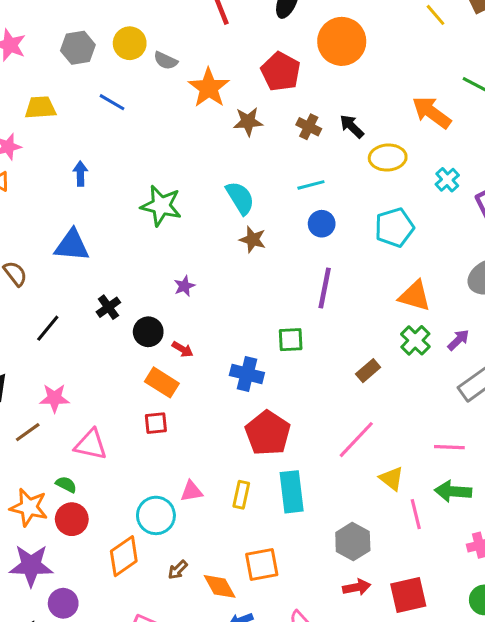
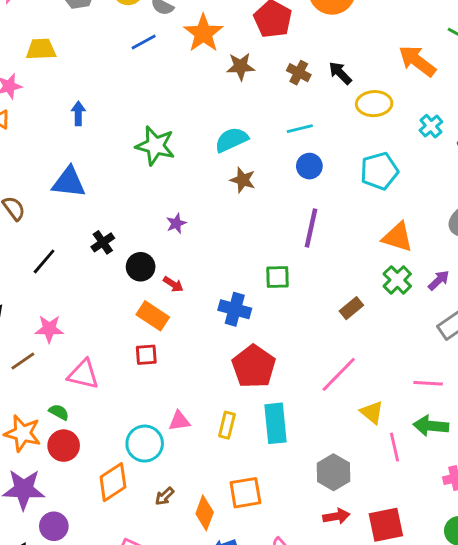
blue line: (112, 102) -> (144, 42), moved, turned -60
cyan semicircle: (240, 198) -> (231, 140), turned -84
orange diamond: (220, 586) -> (205, 513), turned 48

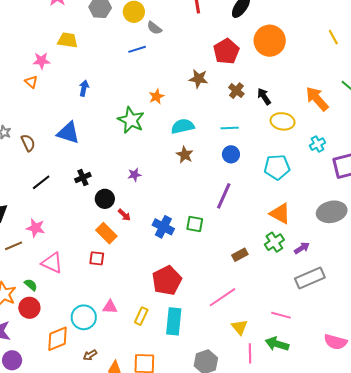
orange star: (203, 33) -> (156, 97), moved, size x0.6
blue cross: (235, 309) -> (163, 227), moved

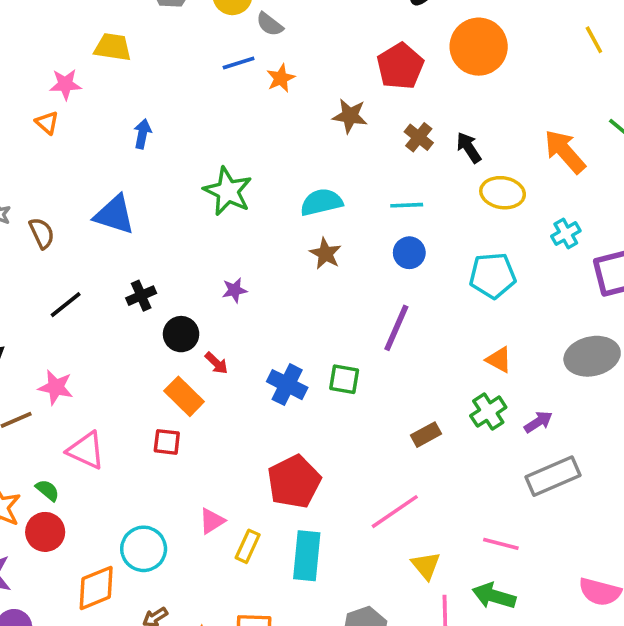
orange star: (156, 97) -> (281, 78), moved
orange triangle: (280, 214) -> (499, 360), size x0.7
pink triangle: (110, 307) -> (212, 521), moved, turned -35

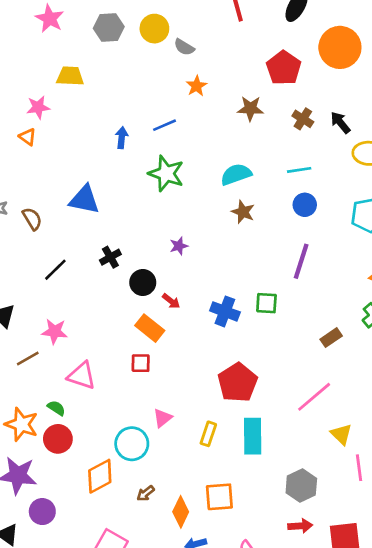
blue line: (239, 63) -> (165, 125), moved
blue arrow: (142, 134) -> (122, 138), moved
pink triangle: (212, 521) -> (163, 418), moved

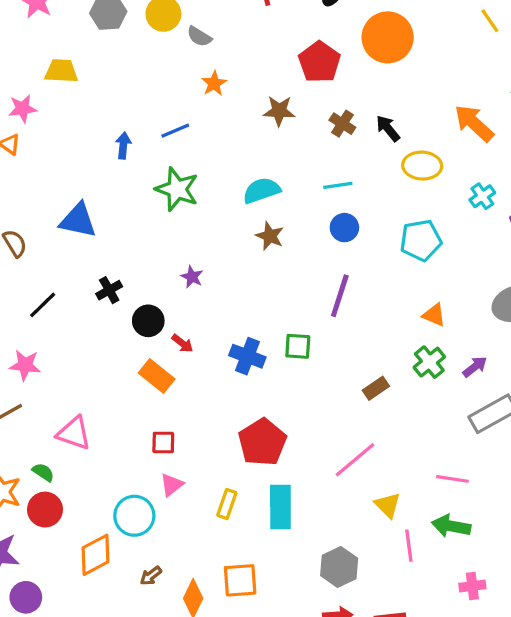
purple star: (179, 246) -> (192, 277), turned -30
pink star: (54, 331) -> (25, 365), moved
red square: (141, 363) -> (163, 443), moved

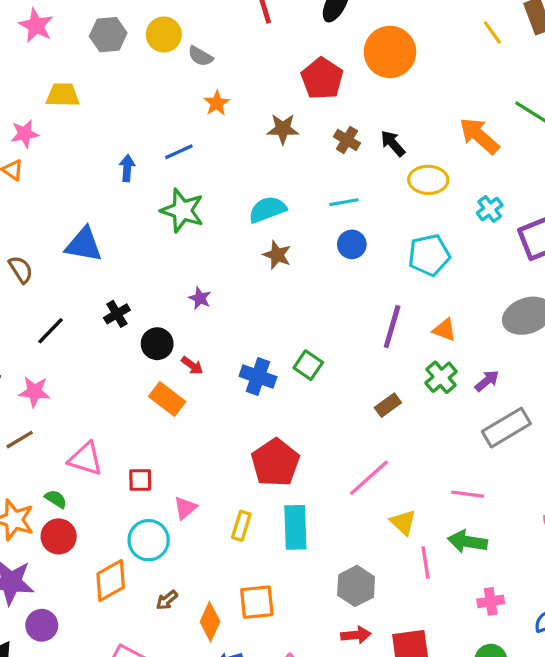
purple line: (340, 296) -> (392, 327), moved
green square: (298, 346) -> (308, 365), turned 32
red square: (163, 443) -> (140, 480), moved

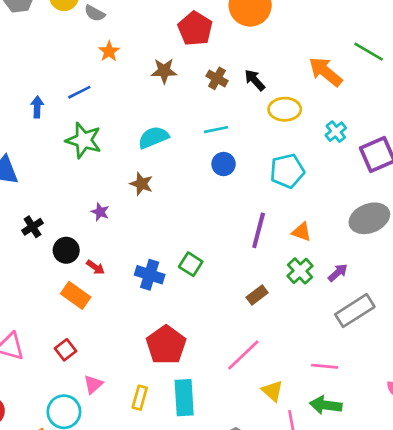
brown star: (277, 255) -> (141, 184), moved
red square: (140, 480) -> (66, 350), moved, turned -35

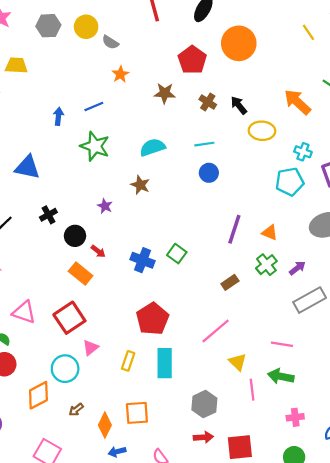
cyan cross: (336, 132) -> (303, 152), turned -35
cyan pentagon: (287, 171) -> (290, 182), moved
red square: (66, 350) -> (69, 318), size x1.8

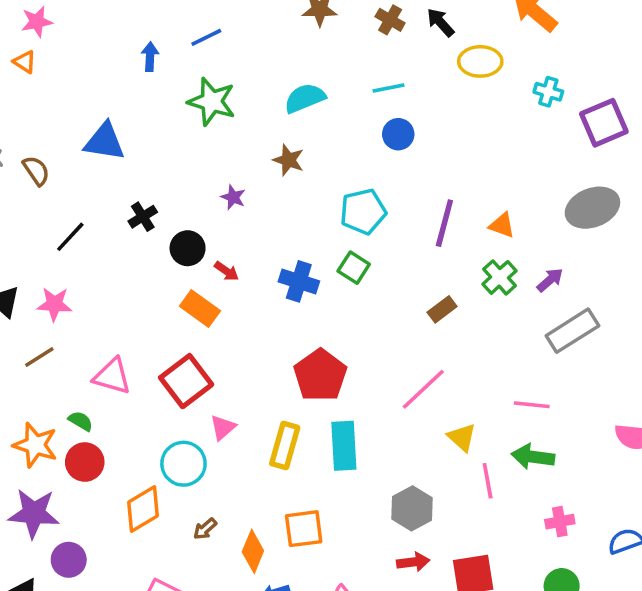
cyan pentagon: (290, 182) -> (363, 211), moved
yellow rectangle: (128, 361) -> (285, 445), size x1.4

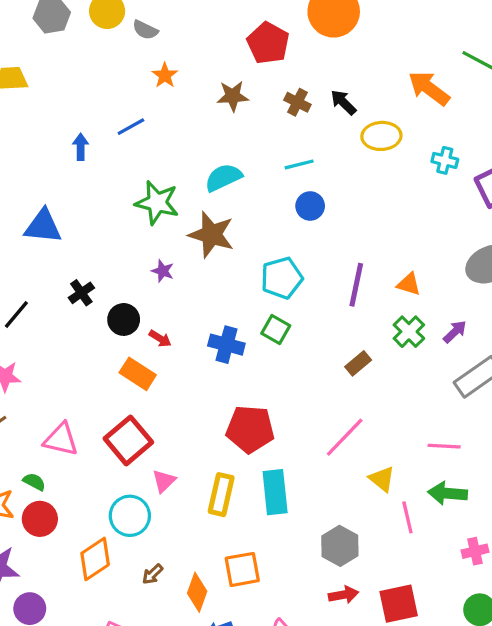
green star: (212, 102) -> (157, 203), moved
brown star: (288, 160) -> (211, 235), size x1.6
red pentagon: (320, 375) -> (250, 429), turned -30

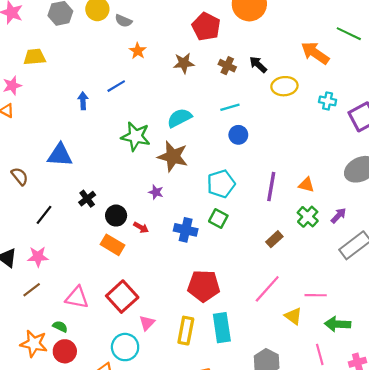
purple star: (163, 271) -> (156, 192), moved
orange rectangle: (138, 374) -> (113, 245), moved
pink line: (444, 446) -> (316, 295), moved
pink line: (407, 517) -> (320, 354), moved

